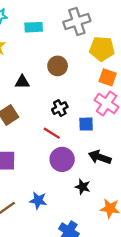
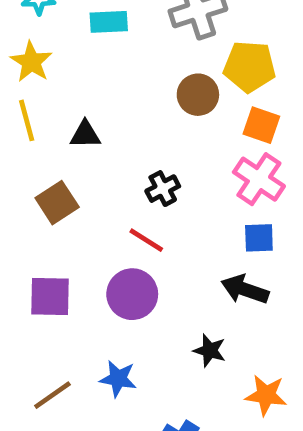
brown circle: (58, 66) -> (198, 95), moved
blue square: (86, 124) -> (259, 238), moved
purple circle: (62, 159) -> (132, 294), moved

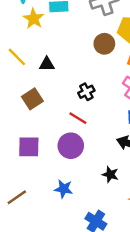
yellow star: (31, 62) -> (34, 19), moved
yellow line: (27, 120) -> (17, 57), turned -30
brown line: (52, 395) -> (17, 197), moved

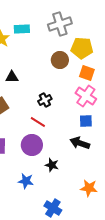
black star: (110, 174) -> (52, 165), moved

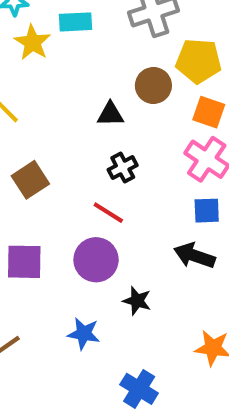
black triangle: (12, 77) -> (110, 114), moved

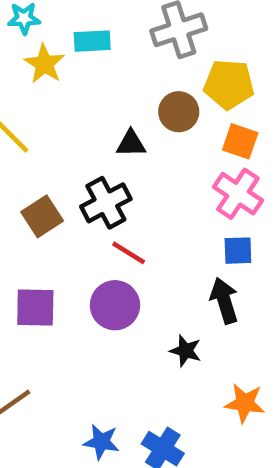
black cross: (123, 167) -> (106, 203), moved, size x1.5
black arrow: (194, 256) -> (224, 301), turned 54
black star: (137, 301) -> (186, 351), moved
blue star: (84, 334) -> (101, 442), moved

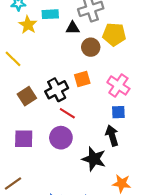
orange square: (240, 141) -> (82, 79), moved, turned -35
black triangle: (131, 144) -> (73, 28), moved
black star: (186, 351) -> (94, 159), size x1.6

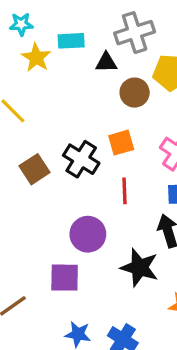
black cross: (57, 90) -> (81, 159), turned -30
red line: (67, 113) -> (125, 191), moved, turned 56
purple square: (24, 139) -> (65, 278), moved

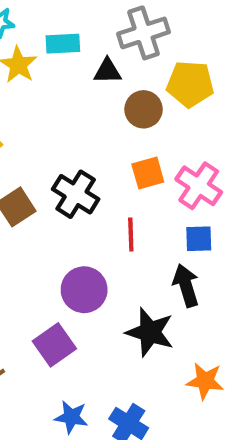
orange square: (121, 143) -> (148, 173), moved
purple square: (65, 278) -> (54, 345), turned -36

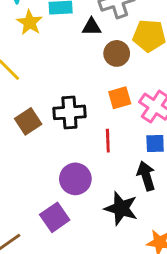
black cross: (76, 194) -> (69, 112), turned -36

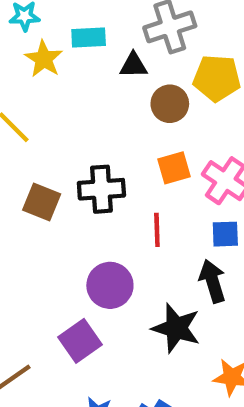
brown square: (28, 121) -> (42, 202), turned -35

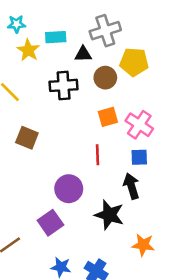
black cross: (101, 189) -> (64, 85), moved

